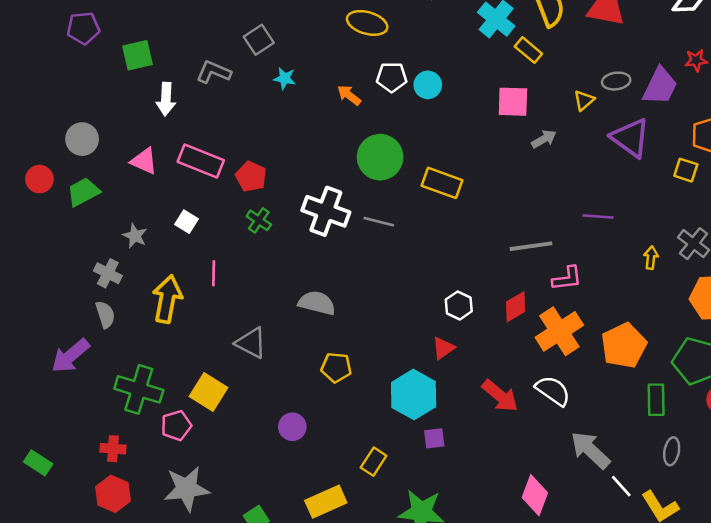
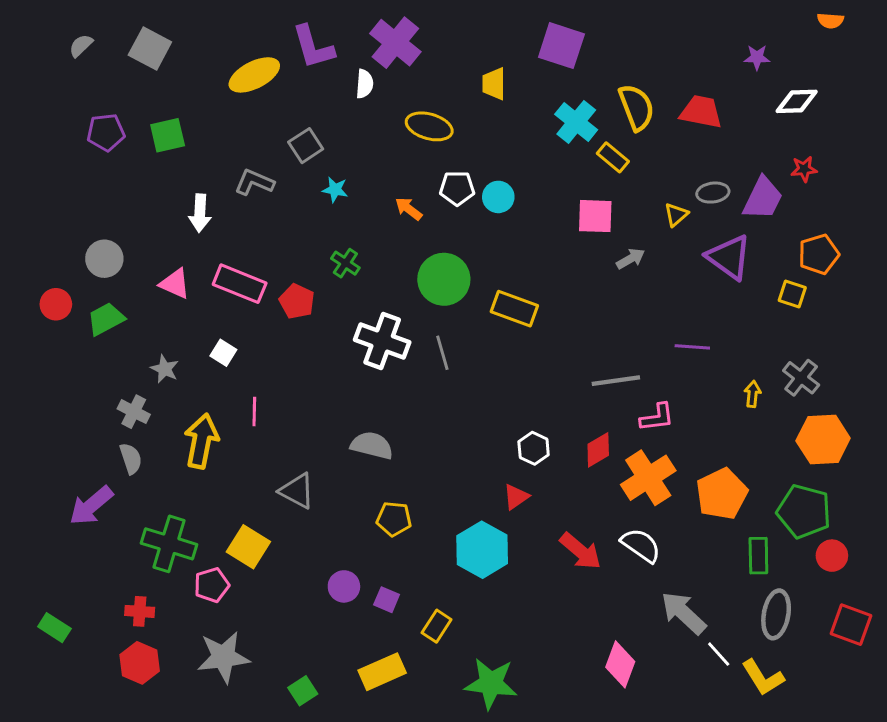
green square: (138, 55) -> (168, 135), moved
green cross: (259, 220) -> (345, 263), moved
gray line: (379, 222) -> (442, 353), turned 60
purple square: (434, 438) -> (387, 600), moved, turned 30
gray ellipse: (672, 451) -> (776, 614), size x1.5

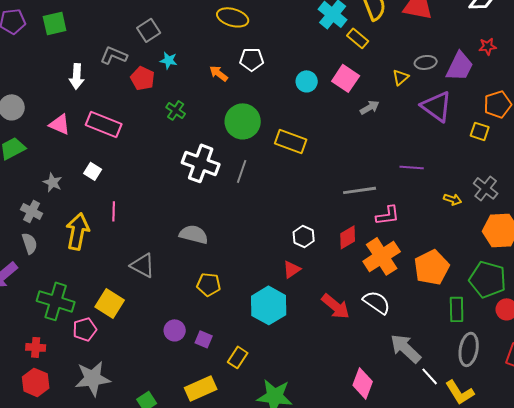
cyan circle: (498, 197) -> (307, 81), moved
pink square: (595, 216) -> (346, 78), turned 32
red pentagon: (297, 301) -> (143, 78), moved
gray line: (442, 353) -> (242, 171), turned 35
yellow arrow: (753, 394) -> (453, 199), turned 102

